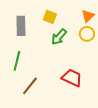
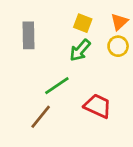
yellow square: (50, 17) -> (83, 23), moved
green line: (17, 61) -> (57, 86), moved, turned 42

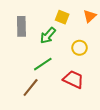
yellow circle: (118, 46) -> (79, 48), moved
green arrow: (80, 50) -> (48, 36), moved

